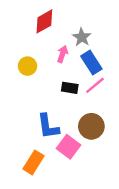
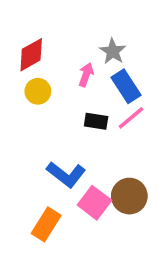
red diamond: (44, 21) -> (31, 55), moved
blue L-shape: (48, 126) -> (66, 174), turned -44
brown circle: (91, 126) -> (129, 196), moved

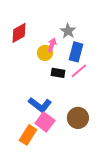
blue rectangle: (126, 86) -> (76, 52), turned 48
yellow circle: (38, 91) -> (45, 53), moved
pink square: (94, 203) -> (45, 122), moved

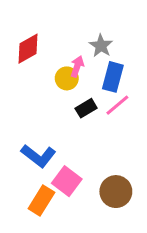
black rectangle: (58, 73) -> (86, 108), turned -40
blue L-shape: (40, 105) -> (38, 156), moved
brown circle: (78, 118) -> (116, 192), moved

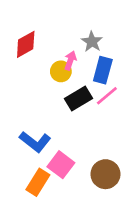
black rectangle: (86, 108) -> (78, 98), size x1.4

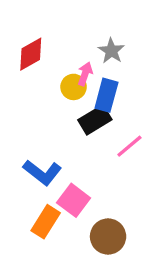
blue rectangle: (103, 70) -> (106, 95), moved
pink line: (107, 96) -> (129, 146), moved
brown circle: (105, 174) -> (108, 237), moved

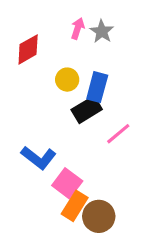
gray star: (111, 51) -> (102, 31), moved
pink arrow: (85, 74) -> (78, 28), moved
orange rectangle: (46, 222) -> (75, 206), moved

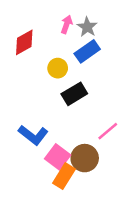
blue rectangle: (97, 87) -> (87, 51), moved, turned 40
pink line: (118, 134) -> (108, 131), moved
brown circle: (99, 216) -> (85, 158), moved

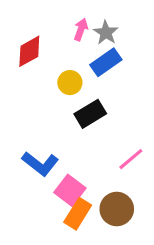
brown circle: (85, 158) -> (117, 209), moved

